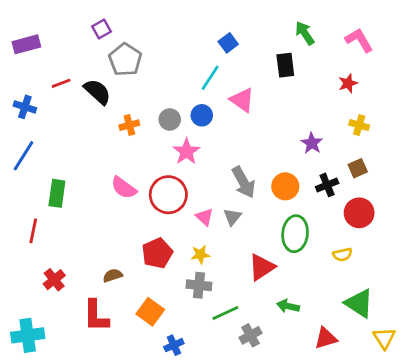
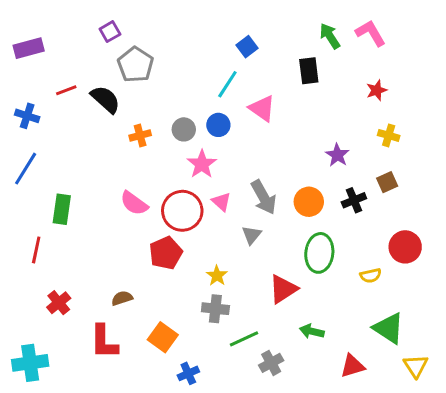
pink L-shape: (359, 40) -> (371, 33), moved
red circle: (359, 213) -> (405, 247), moved
pink triangle: (205, 217) -> (221, 202), moved
red pentagon: (157, 253) -> (166, 253), moved
yellow star: (200, 255) -> (217, 276), turned -30

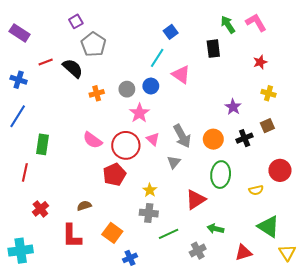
purple rectangle: (29, 48) -> (20, 33), turned 48
gray cross: (271, 363) -> (198, 251), moved

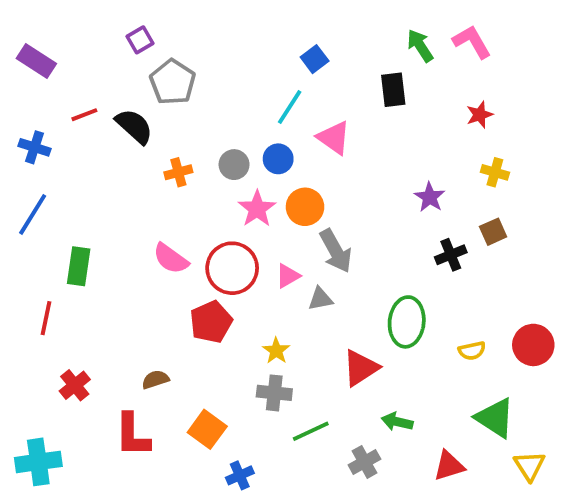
pink triangle: (153, 139) -> (288, 276), moved, turned 48
orange circle: (213, 139) -> (305, 207), moved
gray triangle: (174, 162) -> (320, 299), turned 40
red circle: (280, 170) -> (533, 345), moved

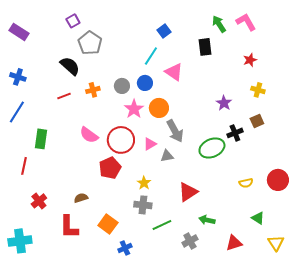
red line: (84, 115) -> (64, 96), moved
green ellipse: (407, 322) -> (212, 148), moved, turned 60
green triangle: (495, 418) -> (258, 218), size x0.6

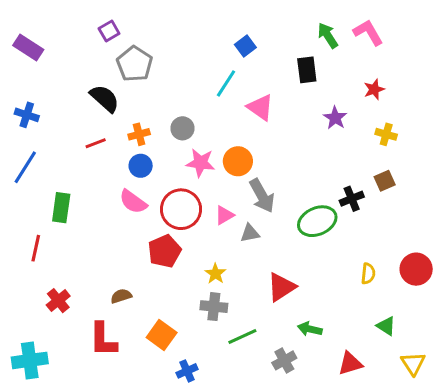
blue circle: (145, 83) -> (141, 166), moved
purple star: (224, 103) -> (335, 118), moved
pink star: (134, 109) -> (200, 163), turned -30
yellow semicircle: (246, 183) -> (368, 274), turned -72

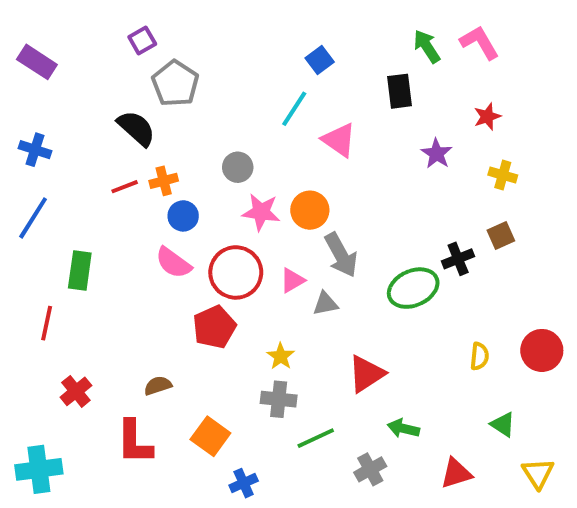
orange cross: (139, 134) -> (164, 181), moved

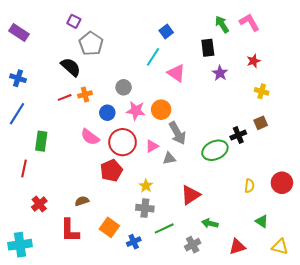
purple square: (142, 41) -> (74, 21), turned -32
purple star: (437, 154) -> (220, 73), moved
blue circle: (183, 216) -> (107, 113), moved
yellow triangle: (538, 473) -> (280, 247), turned -42
blue cross: (244, 483) -> (134, 242), moved

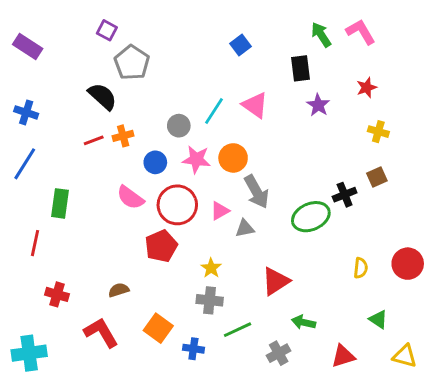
cyan line: (153, 57) -> (214, 111), moved
red cross: (39, 204) -> (57, 294), turned -35
red L-shape: (70, 230) -> (101, 333), turned 150
blue cross: (134, 242) -> (193, 349), turned 32

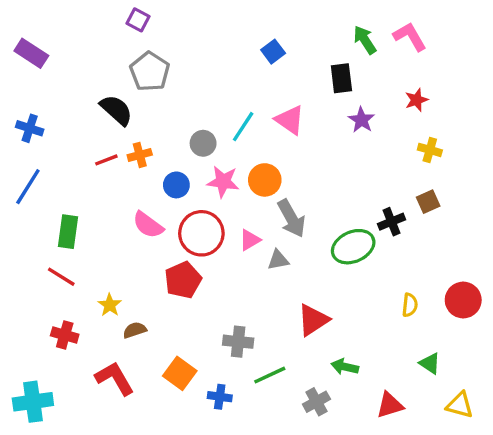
purple square: (107, 30) -> (138, 20), moved
red line: (35, 243) -> (61, 277), moved, turned -70
yellow star: (211, 268) -> (110, 305), moved

